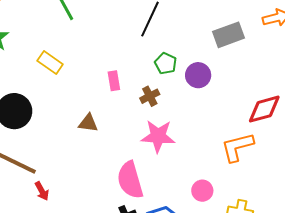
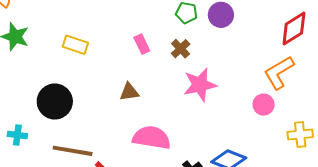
pink semicircle: (130, 180) -> (152, 138), moved, turned 132
pink circle: (202, 191) -> (264, 105), moved

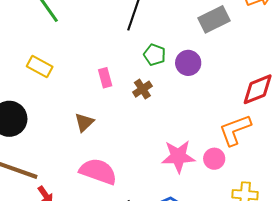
pink star: (200, 85) -> (178, 156), moved
brown triangle: (129, 92) -> (84, 122), turned -45

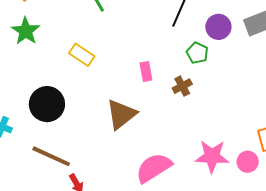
purple circle: (188, 63) -> (218, 27), moved
brown triangle: (84, 122) -> (121, 114), size x1.6
pink semicircle: (98, 171) -> (154, 168), moved, turned -57

